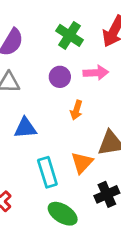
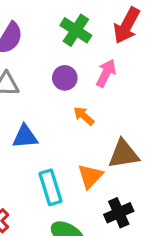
pink arrow: (96, 73) -> (106, 73), turned -60
orange arrow: (76, 110) -> (84, 116), turned 114

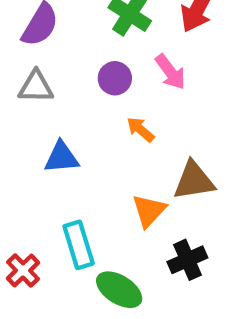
pink arrow: (106, 73) -> (170, 72), turned 116
cyan rectangle: (50, 187) -> (79, 245), moved

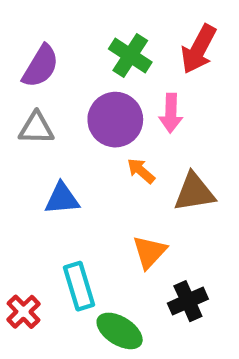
pink arrow: (170, 72) -> (171, 113), turned 39
purple circle: (115, 78) -> (115, 120), size x1.6
brown triangle: (194, 181) -> (194, 192), moved

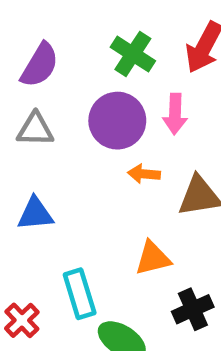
orange arrow: (141, 171) -> (144, 174), turned -36
blue triangle: (62, 199) -> (35, 214), moved
orange triangle: (149, 252) -> (153, 258), turned 33

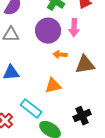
orange triangle: (153, 258) -> (53, 86), moved
cyan rectangle: (80, 294) -> (31, 109), turned -35

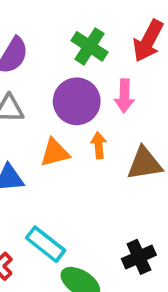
orange arrow: (60, 55) -> (99, 145), turned 80
orange triangle: (53, 86) -> (55, 153), moved

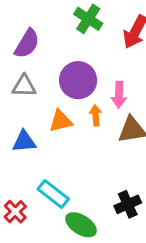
green cross: (90, 46) -> (88, 19), moved
pink arrow: (124, 96) -> (119, 95), moved

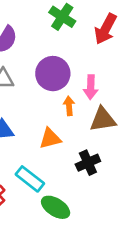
orange triangle: (61, 121) -> (50, 138), moved
black cross: (128, 204) -> (88, 163), moved

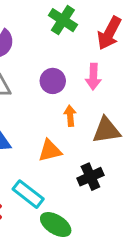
purple circle: (53, 74) -> (53, 81), size x0.7
pink arrow: (91, 87) -> (93, 77), moved

